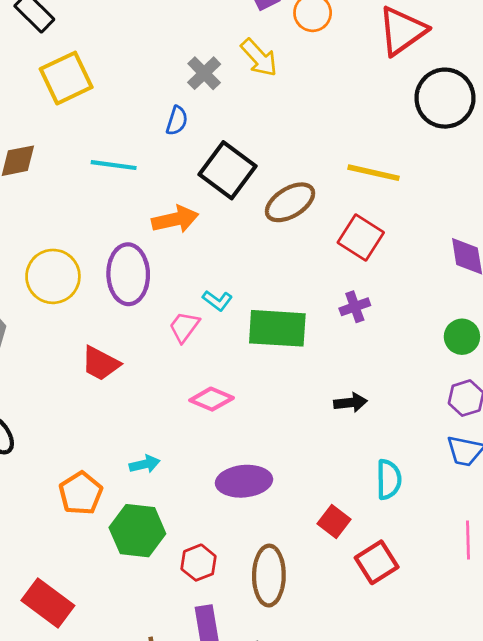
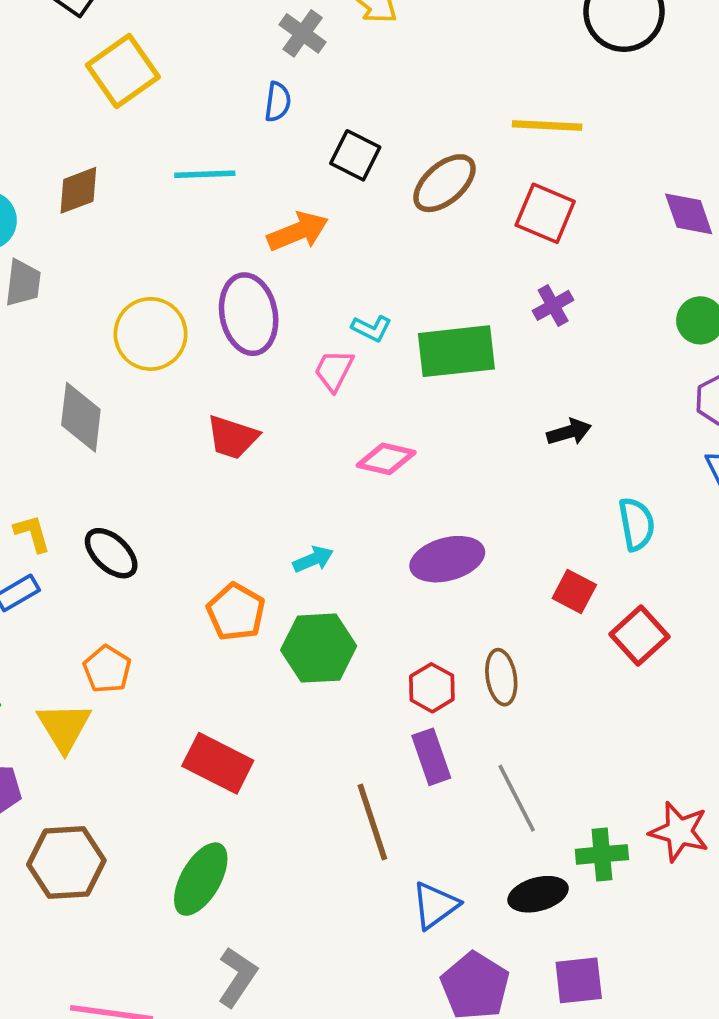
black square: (227, 170) -> (355, 155), size x0.7
red hexagon: (199, 563) -> (432, 688), moved
brown ellipse: (269, 576) -> (501, 677), size x0.7

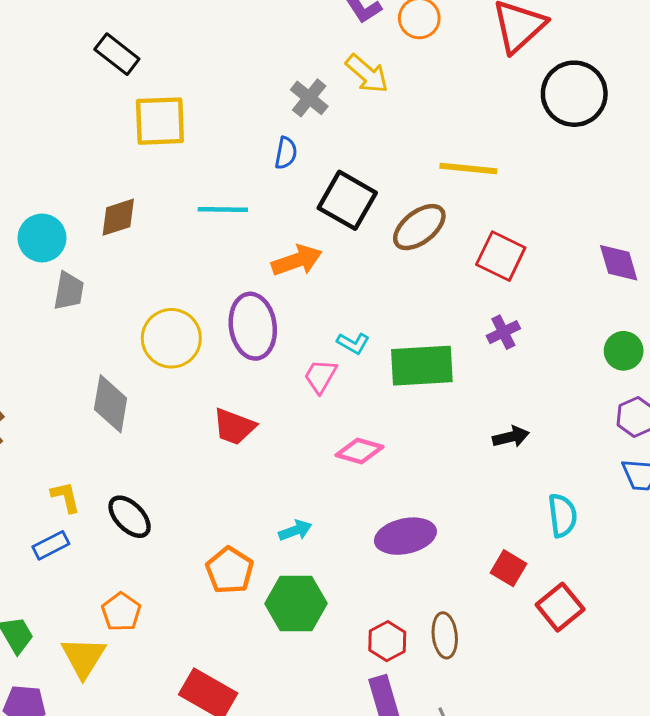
yellow square: (123, 71) -> (160, 121), turned 30
yellow line: (547, 125) -> (468, 169), moved
black square: (355, 155) -> (347, 200), size x1.4

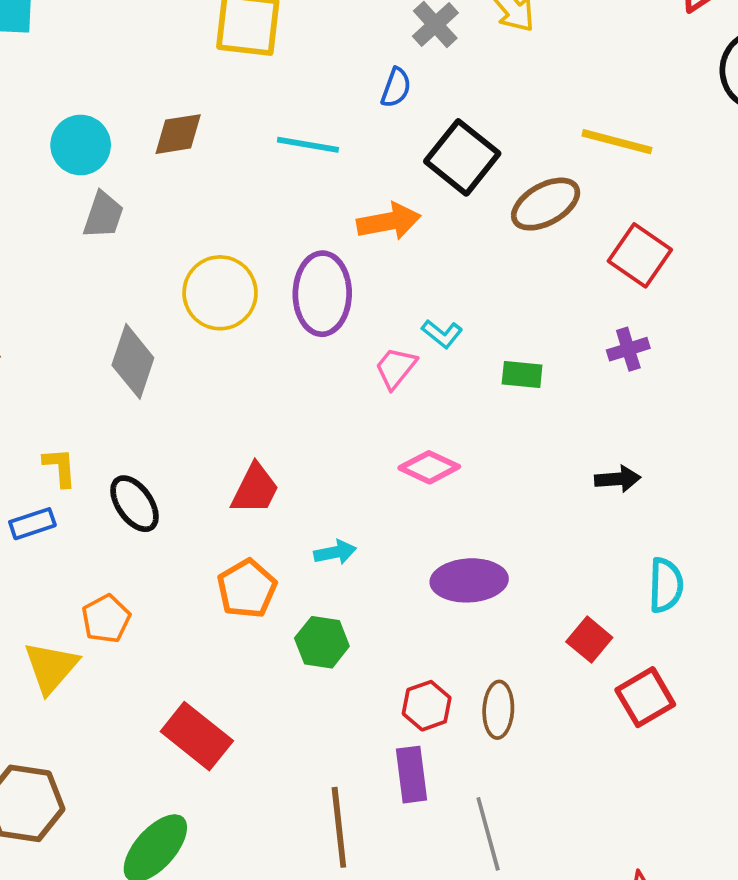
green rectangle: (422, 366) -> (522, 375), size x0.5
red trapezoid: (234, 427) -> (255, 489), moved, turned -93
green hexagon: (296, 604) -> (322, 642), size x0.7

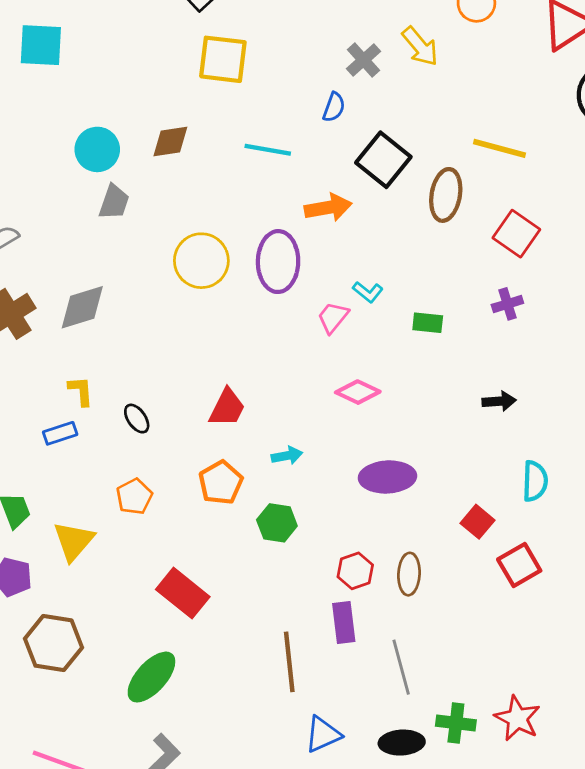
brown ellipse: (546, 204) -> (446, 195), turned -51
gray diamond: (133, 361) -> (82, 307), moved, turned 54
black ellipse: (134, 504) -> (137, 419), size x0.7
orange pentagon: (106, 619) -> (134, 496), moved

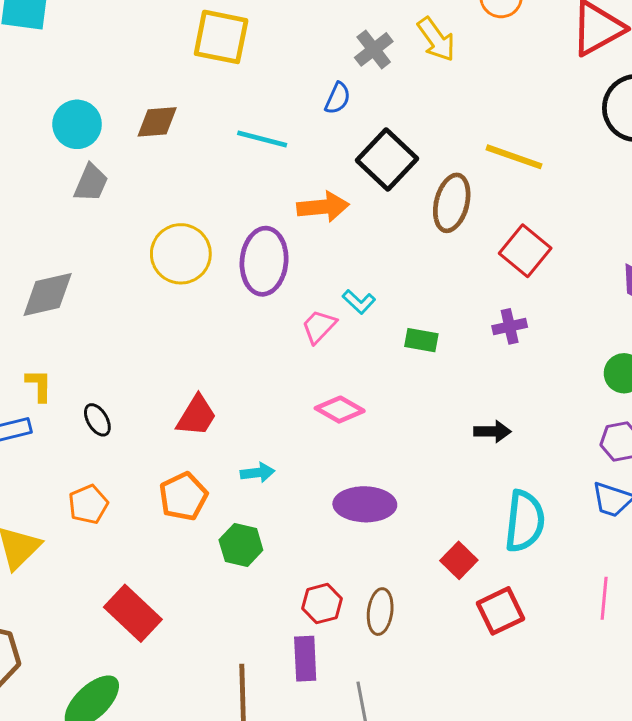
cyan semicircle: (535, 481) -> (525, 521), size x1.4

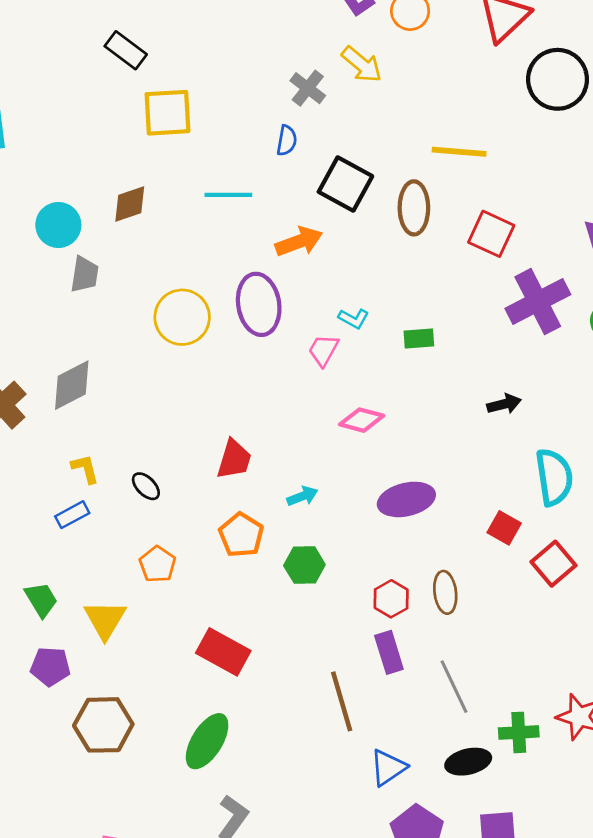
purple cross: (510, 326) -> (538, 302), moved, size x2.0

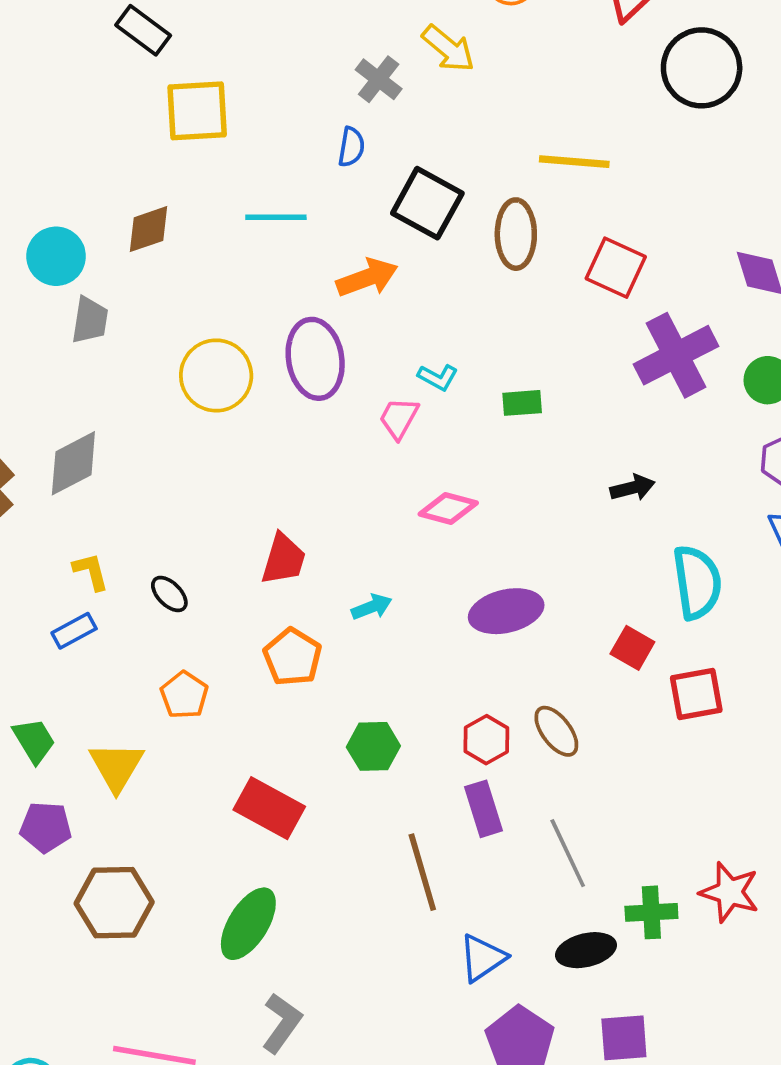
red square: (553, 564) -> (696, 694), turned 30
green hexagon: (304, 565) -> (373, 746), moved
brown ellipse: (445, 592) -> (556, 731), turned -30

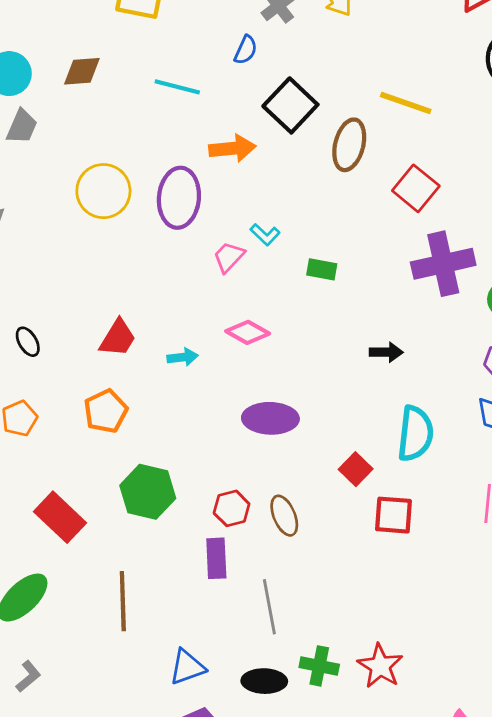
cyan arrow: (372, 607) -> (183, 357), moved
green hexagon: (373, 746) -> (148, 492), size x1.4
brown line: (422, 872) -> (123, 601), moved
gray L-shape: (282, 1023) -> (28, 676), size x0.7

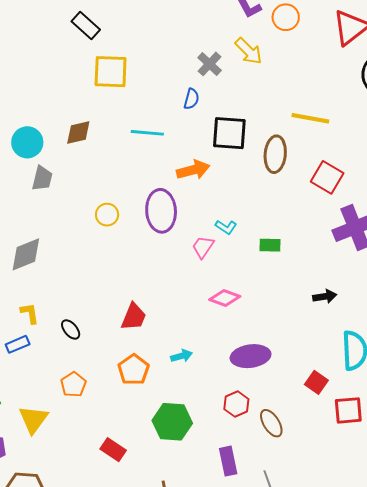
black square: (290, 105) -> (229, 133), turned -30
yellow circle: (103, 191) -> (107, 215), size x0.6
cyan arrow: (183, 357) -> (182, 356), moved
red hexagon: (232, 508) -> (236, 404), moved
red rectangle: (60, 517) -> (113, 450), size x0.7

